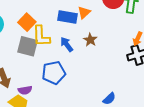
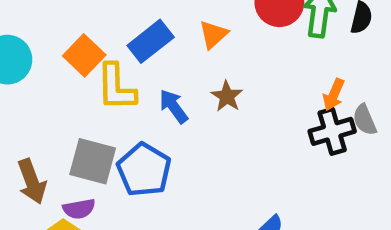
blue rectangle: (68, 17) -> (151, 41), moved, turned -48
gray square: (27, 46) -> (93, 161), moved
blue pentagon: (54, 73) -> (144, 170), turned -30

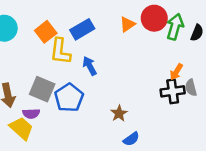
orange triangle: (213, 35) -> (127, 24), moved
brown star: (227, 96) -> (119, 113), moved

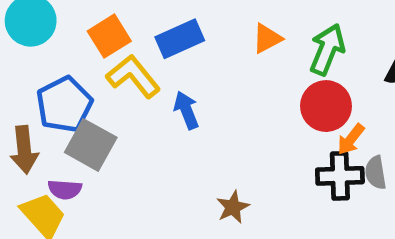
red circle: (154, 18) -> (326, 106), moved
green arrow: (175, 27) -> (327, 50), moved
yellow L-shape: (60, 51) -> (133, 76), turned 128
blue pentagon: (69, 98) -> (64, 104), moved

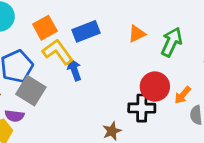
red circle: (326, 106) -> (155, 87), moved
blue arrow: (186, 110) -> (74, 70), moved
black cross: (340, 176) -> (142, 108), moved

